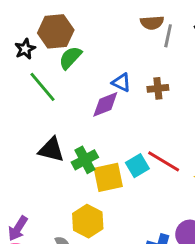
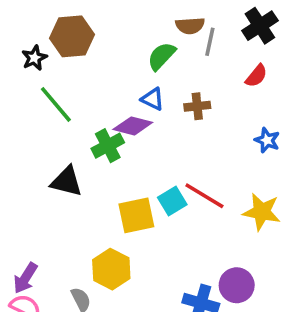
green semicircle: (70, 58) -> (161, 56), moved
purple diamond: (105, 104) -> (133, 126), turned 36
green cross: (85, 160) -> (108, 146), moved

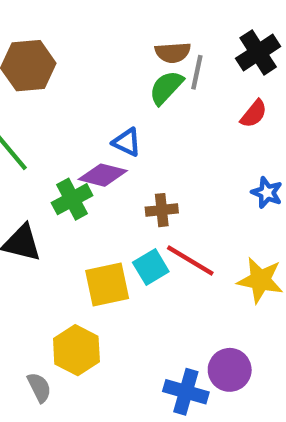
green semicircle: (161, 56) -> (166, 88), moved
brown cross: (197, 106) -> (162, 210), moved

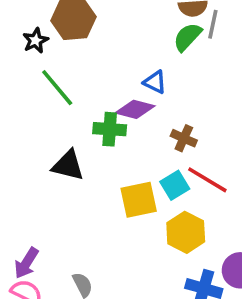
green cross: (72, 199) -> (110, 129), turned 32
brown cross: (162, 210) -> (184, 138), turned 30
yellow hexagon: (76, 350) -> (186, 232), moved

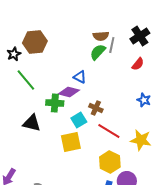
cyan square: (175, 185) -> (79, 120), moved
yellow hexagon: (186, 232) -> (110, 162), moved

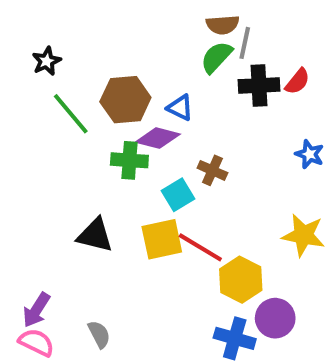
black cross: (140, 36) -> (259, 85), moved, turned 30
brown hexagon: (35, 42) -> (125, 100), moved
black triangle: (32, 123) -> (95, 235), moved
red line: (109, 131) -> (200, 247), moved

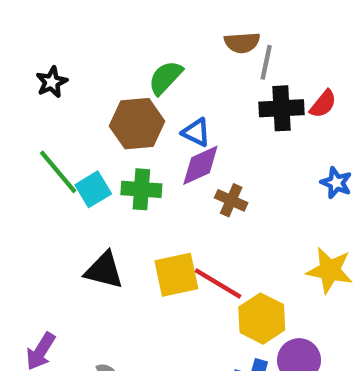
green semicircle: (216, 57) -> (165, 78), moved
green line: (71, 114) -> (58, 172), moved
purple diamond: (158, 138) -> (200, 165), moved, turned -39
cyan square: (178, 195) -> (93, 189), moved

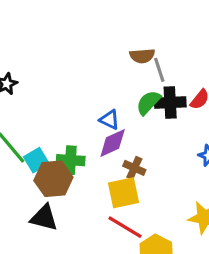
gray line: (266, 62) -> (159, 70), turned -30
green semicircle: (165, 78) -> (148, 103), moved
brown hexagon: (137, 124) -> (53, 179), moved
yellow square: (176, 275) -> (123, 193), moved

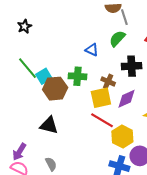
black cross: (170, 103) -> (132, 66), moved
purple diamond: (113, 143) -> (126, 99), moved
green cross: (71, 160) -> (78, 76), moved
black triangle: (44, 218) -> (49, 125), moved

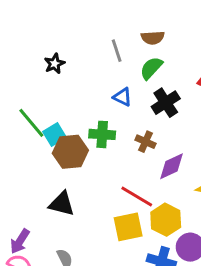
gray line: (124, 17) -> (117, 51), moved
black star: (24, 26) -> (54, 64), moved
green semicircle: (117, 39) -> (151, 68), moved
black cross: (132, 66) -> (166, 103), moved, turned -30
yellow square: (101, 98) -> (128, 227), moved

